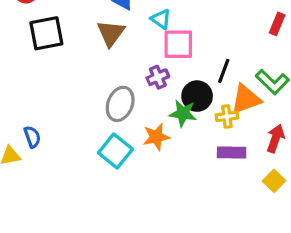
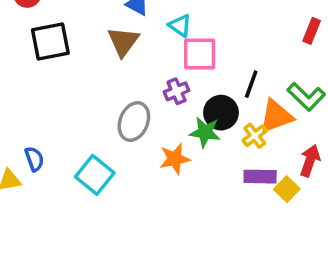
yellow cross: (227, 116) -> (255, 136), turned -30
cyan square: (115, 151) -> (95, 175), moved
yellow square: (274, 181) -> (287, 189), moved

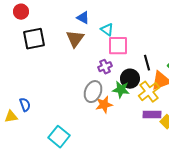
black line: (251, 84) -> (147, 63), turned -35
gray ellipse: (134, 122) -> (93, 92), moved
yellow cross: (255, 136) -> (149, 92), size x1.5
cyan square: (95, 175) -> (59, 137), moved

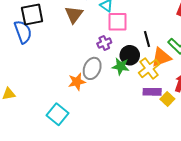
blue semicircle: (25, 105) -> (23, 32), moved, size x1.6
orange star: (104, 105) -> (77, 82), moved

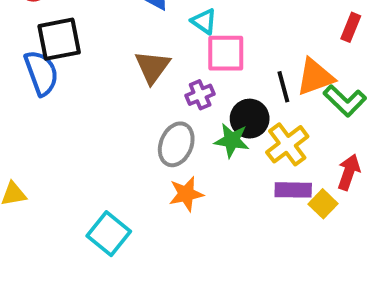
brown triangle: (74, 15) -> (152, 67), moved
orange triangle: (161, 57) -> (315, 77), moved
orange star: (77, 82) -> (186, 194), moved

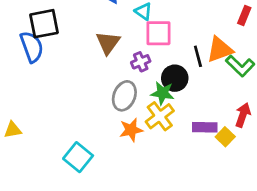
yellow cross: (287, 144) -> (160, 116), moved

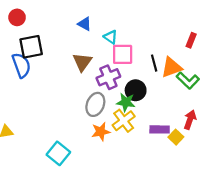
black line: (198, 56) -> (154, 63), moved
purple cross: (141, 62) -> (108, 77), size x1.5

